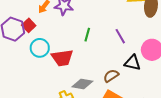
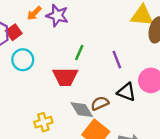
red trapezoid: (62, 58) -> (65, 77), moved
gray diamond: (82, 84) -> (82, 110), moved, turned 40

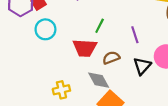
black triangle: (126, 92) -> (142, 66), turned 48
brown semicircle: (100, 103) -> (111, 58), moved

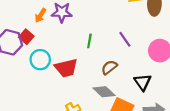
red trapezoid: (85, 48) -> (66, 68), moved
black triangle: (142, 66) -> (143, 82), moved

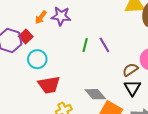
purple line: (125, 39) -> (104, 45), moved
brown semicircle: (109, 67) -> (130, 70), moved
red trapezoid: (66, 68) -> (49, 85), moved

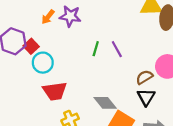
red square: (26, 37) -> (31, 46), moved

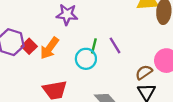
orange arrow: (48, 17) -> (49, 48), moved, size x1.5
cyan circle: (43, 63) -> (86, 59), moved

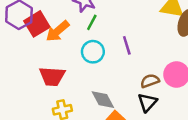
red square: (29, 46) -> (37, 24), size x1.5
green line: (94, 46) -> (92, 22), moved

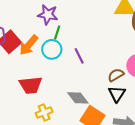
purple line: (127, 45) -> (79, 56), moved
cyan circle: (93, 52) -> (52, 49), moved

